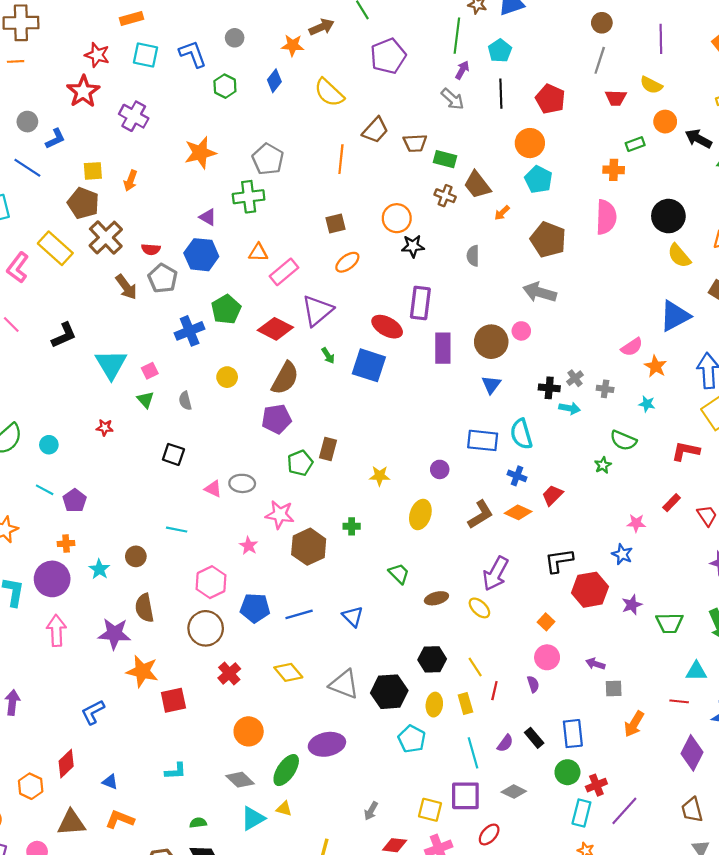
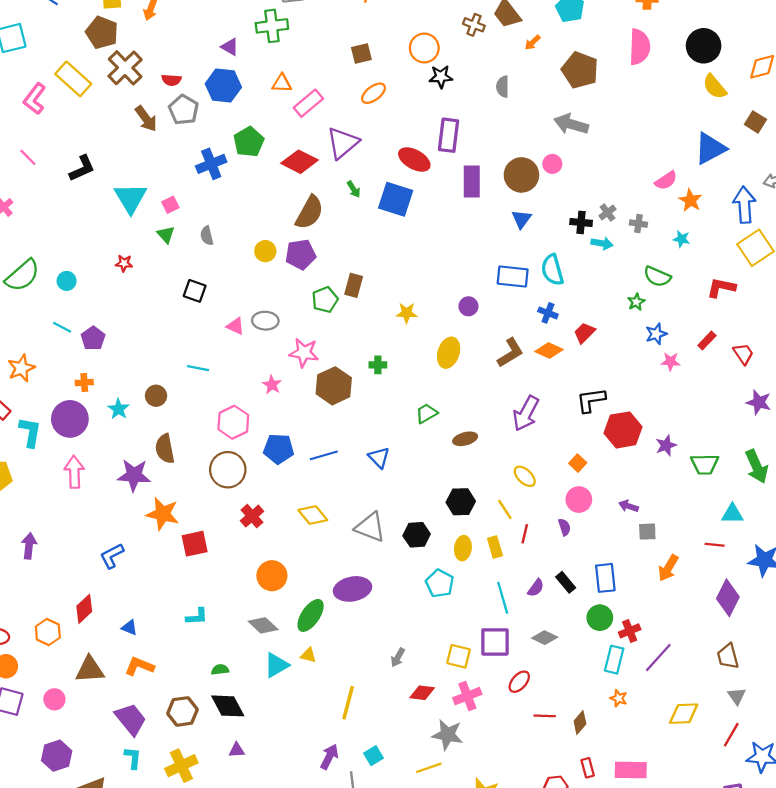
yellow circle: (227, 377) -> (265, 251), moved
blue star: (622, 554) -> (656, 334), moved, turned 30
green trapezoid: (399, 574) -> (426, 413), turned -75
yellow ellipse: (479, 608) -> (525, 476), moved
black hexagon: (389, 692) -> (417, 535), size x0.7

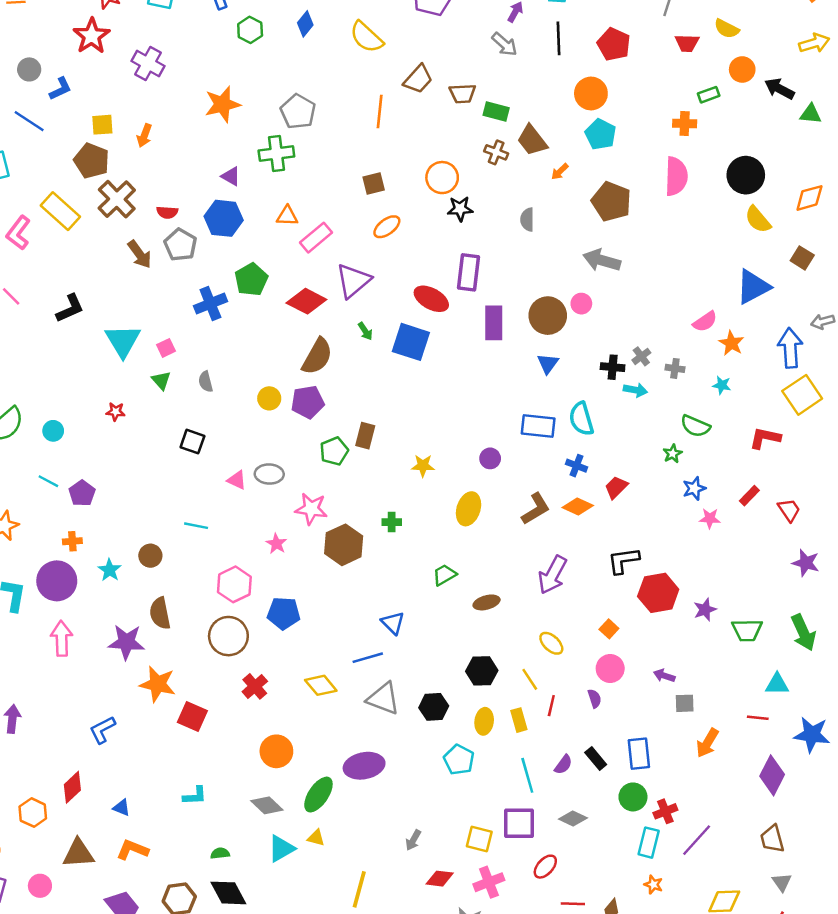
blue line: (324, 455) -> (368, 658), moved
red square: (195, 544) -> (192, 717), turned 36

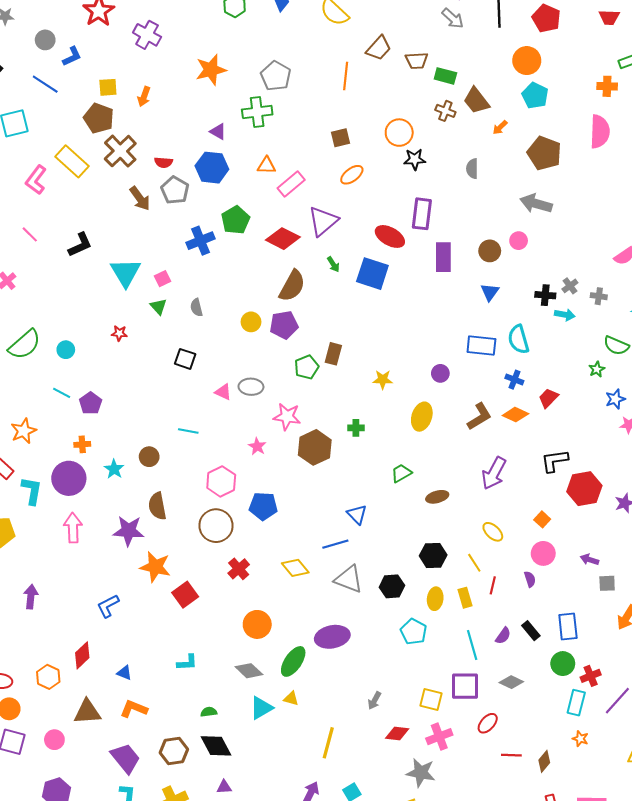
brown circle: (548, 316) -> (490, 251), size x0.7
red square: (192, 717) -> (185, 595), turned 30

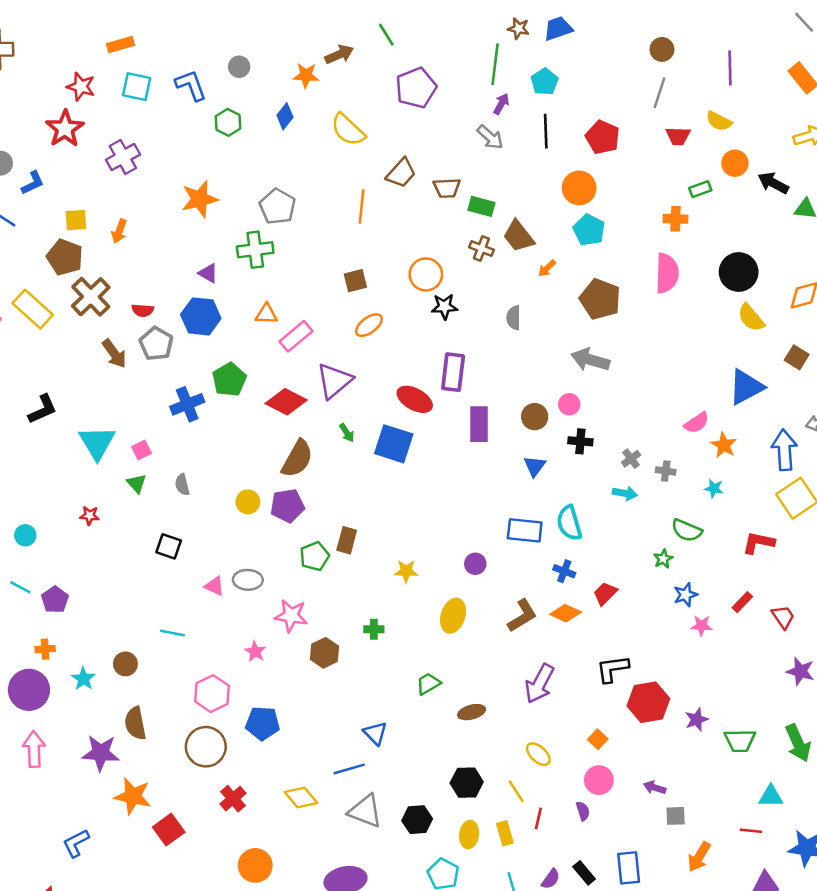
purple cross: (147, 35) -> (123, 157), turned 32
black cross: (545, 295) -> (580, 441), moved
brown hexagon: (315, 447) -> (324, 653), size x0.7

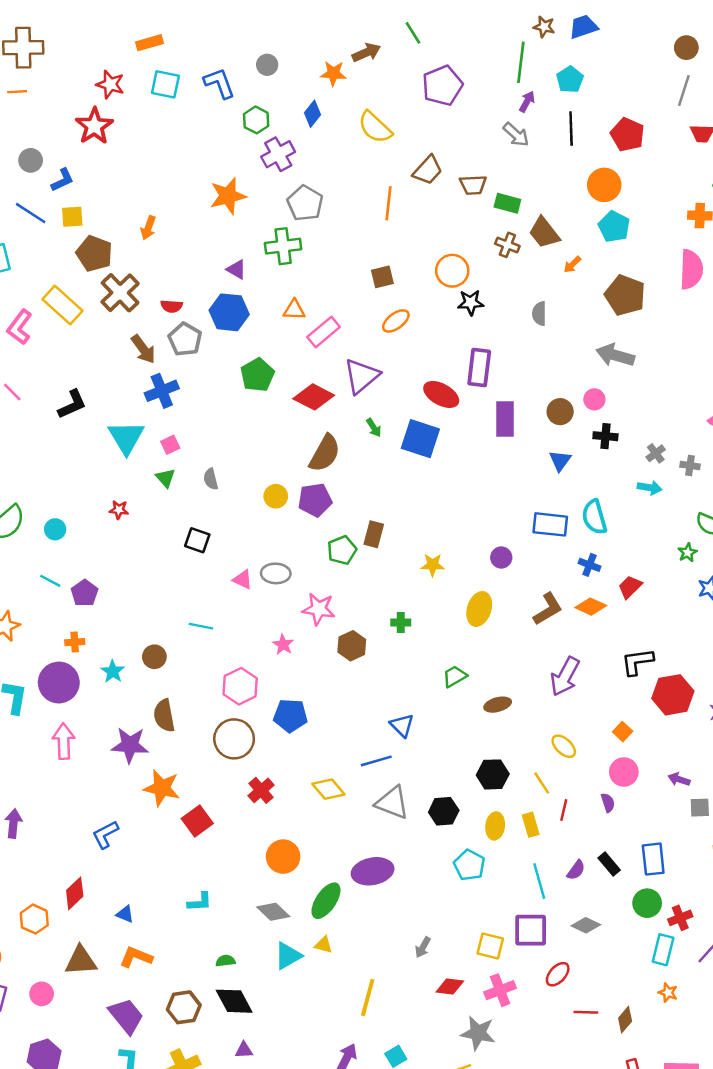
purple cross: (123, 157) -> (278, 154), moved
yellow square: (76, 220) -> (72, 217), moved
blue cross: (187, 404) -> (162, 391), moved

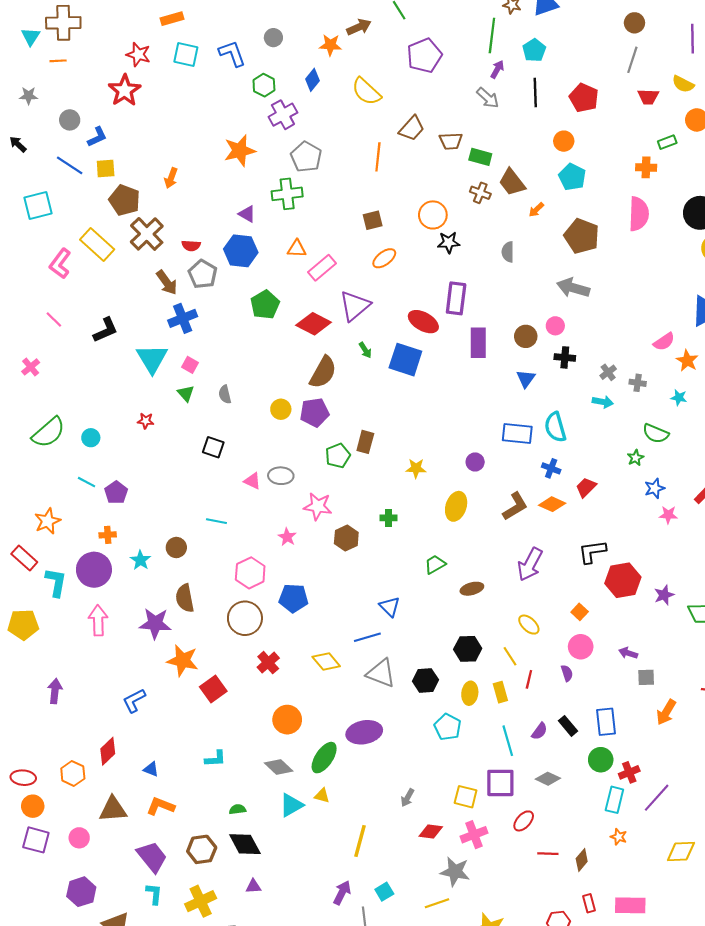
orange circle: (604, 185) -> (564, 141), size x0.7
pink square: (170, 445) -> (190, 365), turned -35

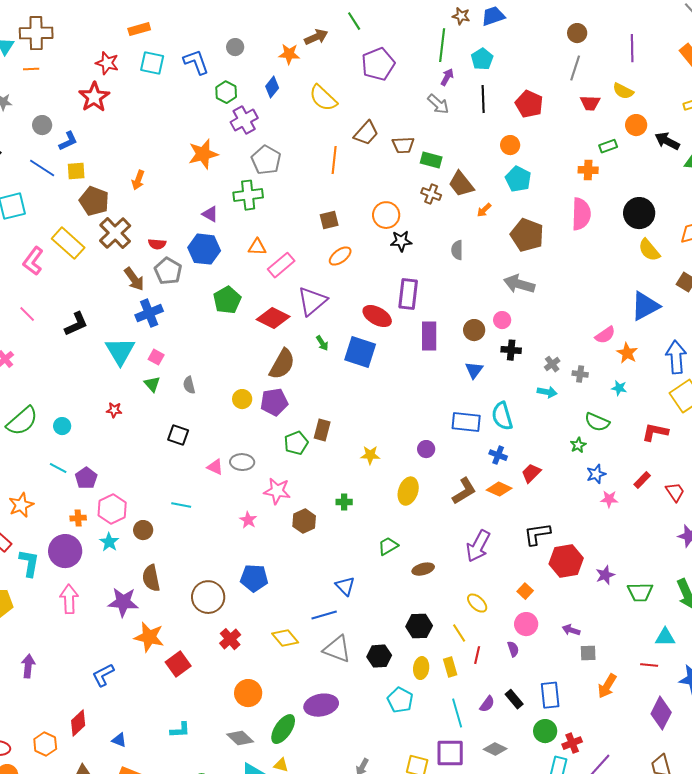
pink hexagon: (250, 573) -> (112, 509), moved

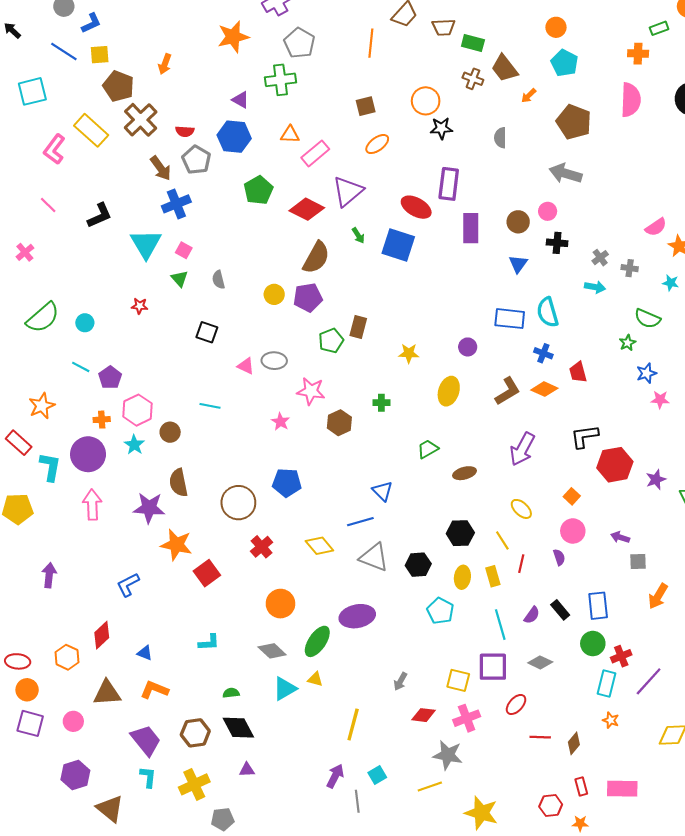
red trapezoid: (531, 473) -> (578, 372), turned -60

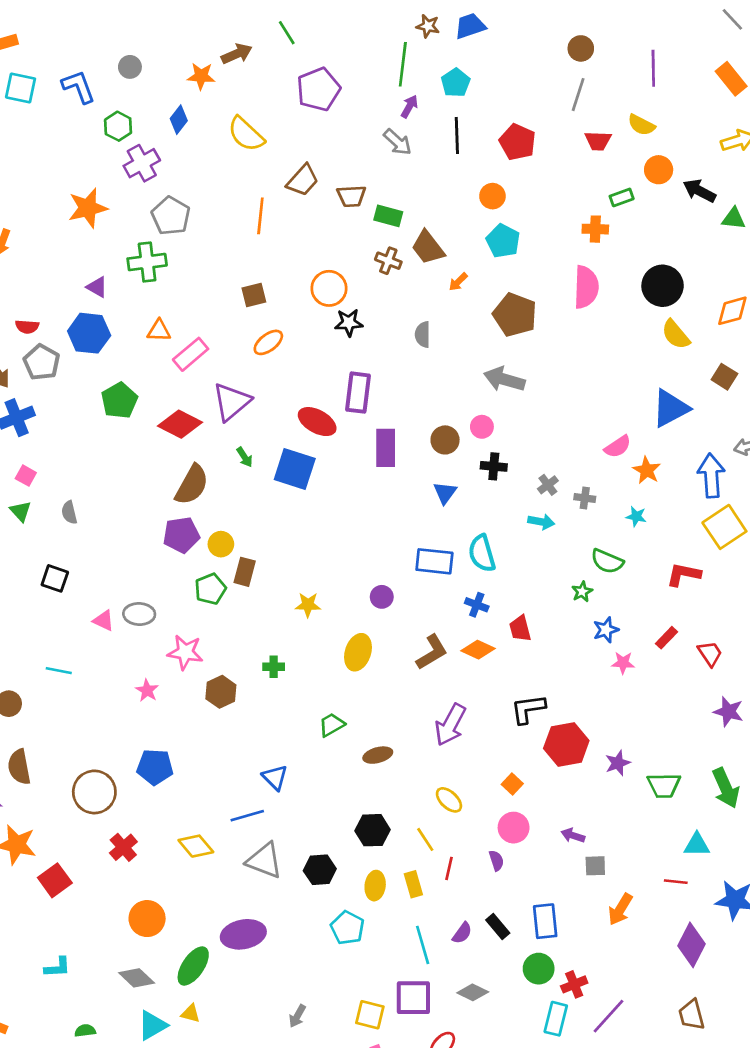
yellow circle: (274, 294) -> (221, 544), moved

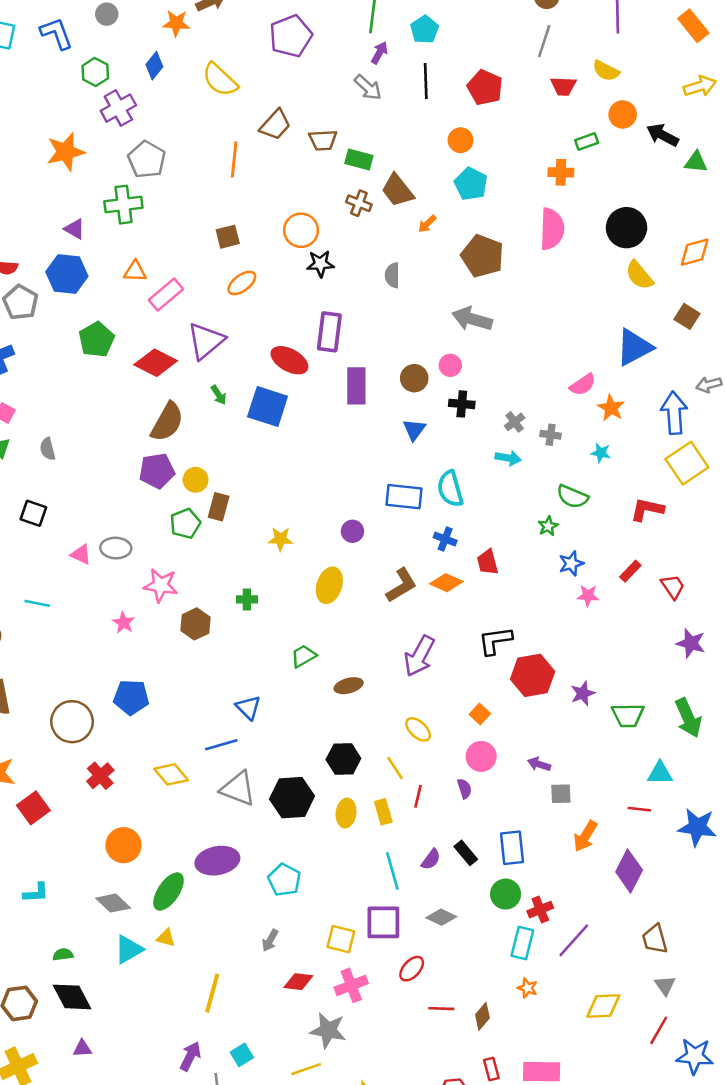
black hexagon: (320, 870) -> (292, 798), size x1.4
cyan pentagon: (347, 928) -> (284, 880), moved
purple diamond: (692, 945) -> (629, 871), moved

